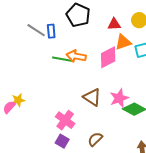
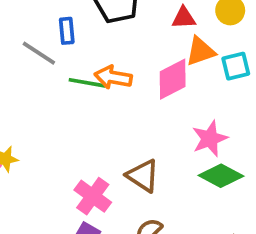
gray line: (36, 30) -> (39, 53), moved
brown triangle: (92, 97) -> (143, 176), moved
pink star: (119, 98) -> (210, 139), moved

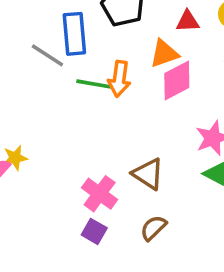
blue rectangle: (67, 31) -> (74, 34), size x1.6
orange triangle: (200, 51) -> (164, 54), moved
orange arrow: (113, 77) -> (119, 79), turned -92

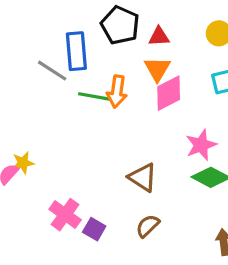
red triangle: (188, 21) -> (159, 37), moved
orange triangle: (164, 54) -> (157, 69), turned -40
pink cross: (100, 194) -> (65, 215), moved

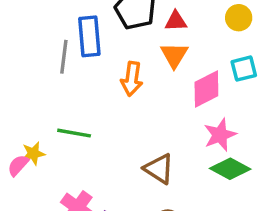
gray line: (52, 71) -> (64, 57), turned 64
pink diamond: (169, 93) -> (206, 89), moved
green line: (94, 96) -> (74, 133), moved

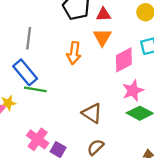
blue rectangle: (89, 36) -> (25, 72), moved, turned -35

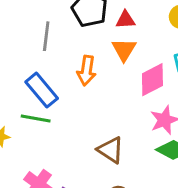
gray line: (29, 38) -> (46, 36), moved
blue rectangle: (25, 72) -> (42, 90), moved

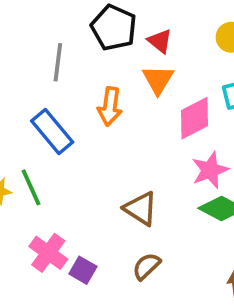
red triangle: (125, 20) -> (160, 41), turned 42
green line: (36, 119) -> (31, 187), moved, turned 56

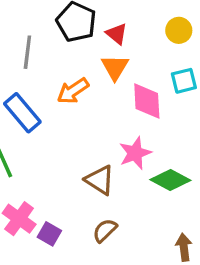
orange arrow: (110, 107) -> (73, 91), turned 48
pink diamond: (195, 118) -> (147, 101), turned -66
pink star: (210, 170) -> (135, 153), moved

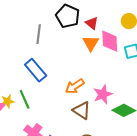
orange arrow: (73, 91) -> (75, 86), moved
pink diamond: (147, 101) -> (110, 41), moved

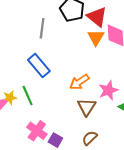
red triangle: (92, 23) -> (97, 17), size x1.5
brown triangle: (82, 110) -> (87, 107), turned 30

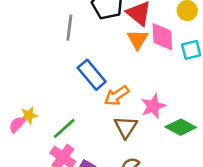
blue rectangle: (39, 65) -> (92, 75), moved
green line: (28, 96) -> (64, 128), moved, turned 72

